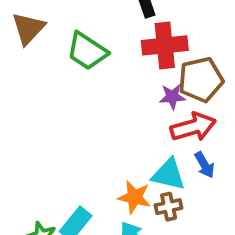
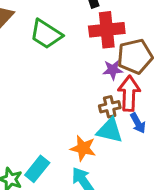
red arrow: (193, 127) -> (129, 93), turned -72
brown cross: (169, 207) -> (110, 107), moved

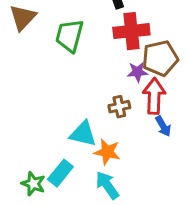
green trapezoid: (46, 34) -> (69, 36), turned 72
brown cross: (110, 107) -> (119, 107), moved
cyan triangle: (110, 130) -> (83, 134), moved

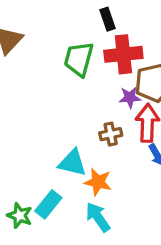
green trapezoid: (69, 36) -> (79, 59), moved

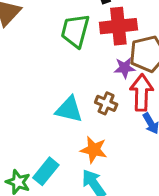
brown cross: (111, 134) -> (106, 103), turned 35
cyan triangle: (72, 163) -> (69, 110), moved

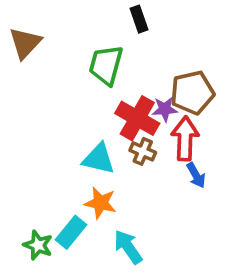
red cross: (118, 26) -> (137, 118), moved, turned 36
orange star: (94, 150) -> (100, 203), moved

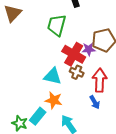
red arrow: (185, 139) -> (100, 80), moved
blue arrow: (196, 175) -> (95, 102), moved

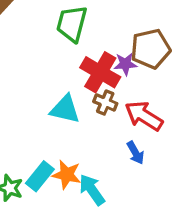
red arrow: (100, 80) -> (144, 116), turned -60
orange star: (54, 100) -> (67, 175), moved

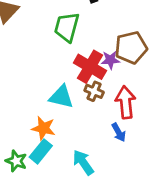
red arrow: (144, 116) -> (126, 102), turned 52
orange star: (67, 175) -> (44, 128), moved

